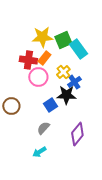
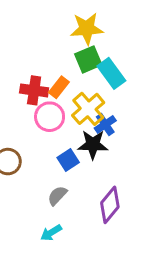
yellow star: (42, 37) -> (87, 29), moved
yellow cross: (63, 72) -> (88, 109), size x1.5

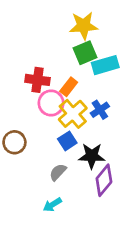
cyan rectangle: (111, 73) -> (105, 65), turned -70
orange rectangle: (59, 87) -> (69, 87), moved
yellow cross: (88, 109) -> (73, 114), moved
black star: (93, 145) -> (92, 156), moved

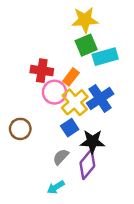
blue cross: (100, 110) -> (100, 98), size x1.5
purple diamond: (104, 180) -> (87, 164), moved

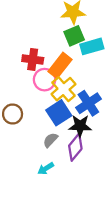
orange rectangle: (71, 77) -> (60, 65), size x1.5
blue cross: (100, 98) -> (88, 103), moved
blue square: (70, 128) -> (59, 113), size x1.5

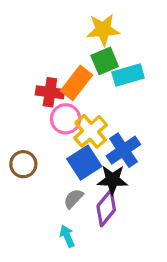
orange rectangle: (60, 65) -> (76, 83), moved
cyan arrow: (46, 169) -> (67, 236), turned 98

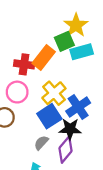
yellow star: (103, 30) -> (76, 25), moved, turned -30
pink circle: (66, 119) -> (17, 92), moved

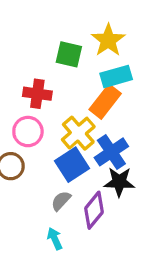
green square: (64, 41) -> (69, 54), moved, turned 36
orange rectangle: (44, 58) -> (105, 102), moved
black star: (70, 129) -> (119, 182), moved

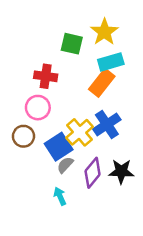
yellow cross: (78, 133) -> (80, 132), moved
blue square: (72, 165) -> (59, 147), moved
black star: (119, 182) -> (121, 171), moved

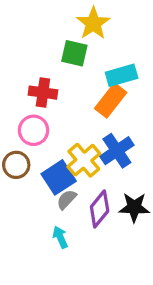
yellow star: (104, 32) -> (93, 23), moved

